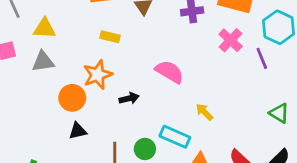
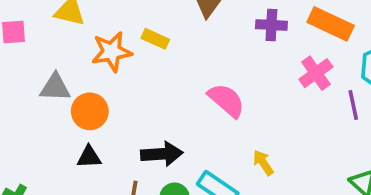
gray triangle: (43, 62) -> (55, 87), moved
orange star: (98, 75) -> (112, 52), moved
black arrow: (129, 98) -> (162, 154), moved, size x1.5

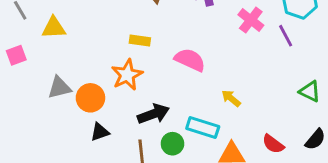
yellow rectangle: (155, 39) -> (140, 40), moved
orange star: (112, 52) -> (127, 75), moved

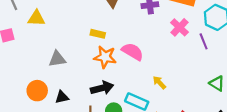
orange star: (127, 75) -> (105, 57), moved, turned 30
gray triangle: (59, 88) -> (57, 59), moved
orange circle: (90, 98) -> (37, 91), moved

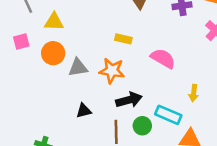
orange star: (105, 57) -> (112, 71), moved
yellow arrow: (159, 83) -> (194, 93), turned -128
orange circle: (37, 91) -> (53, 53), moved

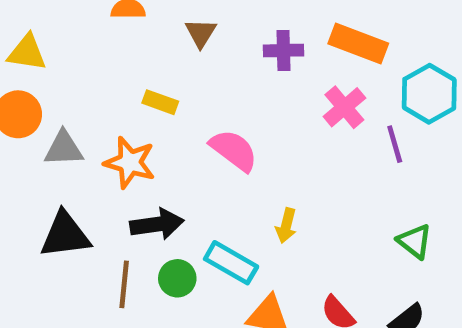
black triangle: (84, 111) -> (65, 235), size x1.6

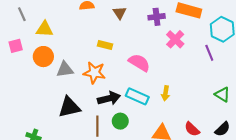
pink cross: (344, 107) -> (175, 39), moved
cyan rectangle: (231, 263) -> (137, 96), moved

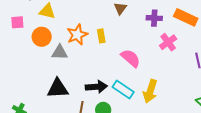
yellow rectangle: (105, 45) -> (101, 36), turned 56
orange star: (94, 73) -> (77, 35), moved, turned 30
yellow arrow: (166, 93) -> (150, 91), size x1.6

